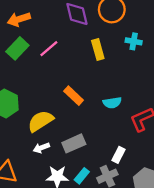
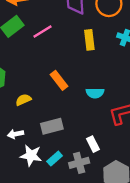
yellow semicircle: (41, 121) -> (23, 100), size x0.6
white arrow: (41, 148) -> (15, 134), moved
white rectangle: (118, 155) -> (93, 144), turned -63

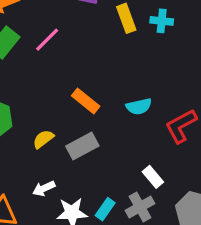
yellow rectangle: (89, 40) -> (126, 18), moved
gray rectangle: (52, 126) -> (82, 146), moved

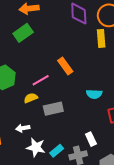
pink line: (47, 40) -> (41, 80), moved
orange rectangle: (86, 101) -> (65, 66), moved

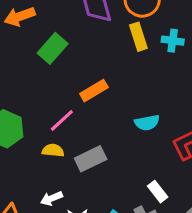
green rectangle: (23, 33) -> (53, 48), moved
orange rectangle: (65, 66) -> (94, 91), turned -72
yellow semicircle: (31, 98) -> (53, 150), turned 40

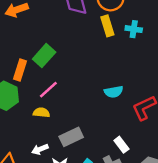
green rectangle: (53, 48) -> (44, 56), moved
orange rectangle: (94, 91) -> (20, 70), moved, turned -42
gray rectangle: (91, 159) -> (71, 137), moved

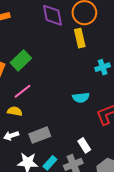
cyan cross: (134, 29) -> (103, 67), moved, turned -32
white arrow: (40, 149) -> (11, 136), moved

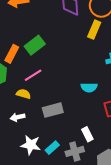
yellow rectangle: (80, 38) -> (94, 30), turned 30
gray rectangle: (40, 135) -> (53, 110), moved

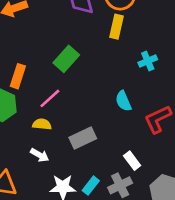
green rectangle: (35, 45) -> (66, 59), moved
cyan semicircle: (89, 87) -> (123, 101), turned 77
white arrow: (17, 117) -> (40, 155), turned -128

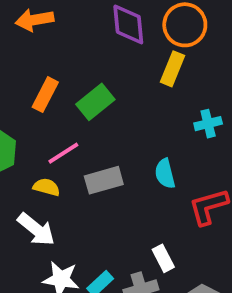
orange rectangle: (18, 76) -> (45, 95), moved
gray rectangle: (83, 138) -> (104, 180), moved
white arrow: (40, 155) -> (36, 229), size x1.5

